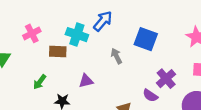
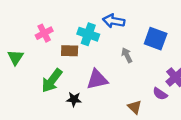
blue arrow: (103, 21) -> (114, 21), turned -120
purple triangle: (86, 81) -> (97, 79), size x1.5
green arrow: (40, 82) -> (52, 81), size x1.6

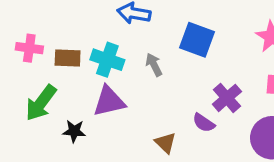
pink cross: (44, 33) -> (29, 48), moved, turned 35
cyan cross: (88, 34) -> (107, 60), moved

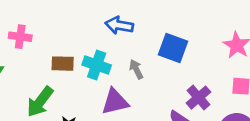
pink cross: (29, 48) -> (20, 37), moved
purple triangle: (109, 101) -> (115, 102), moved

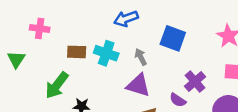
blue arrow: (119, 25) -> (126, 19), turned -30
purple triangle: (115, 102) -> (138, 85), moved, turned 30

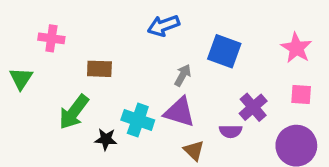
cyan cross: (106, 53) -> (138, 120), moved
gray arrow: (141, 57) -> (183, 75), turned 56
purple semicircle: (178, 100) -> (231, 131), turned -35

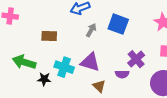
brown rectangle: (99, 69) -> (49, 36), moved
gray arrow: (183, 75) -> (91, 30), moved
green arrow: (74, 112) -> (24, 62), turned 70

